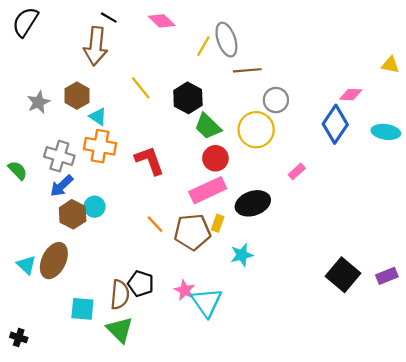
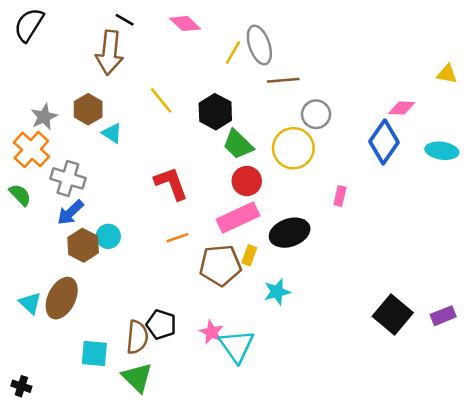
orange cross: (100, 146) -> (31, 149), moved, turned 32
pink rectangle: (297, 171) -> (340, 196), turned -35
orange line: (155, 224) -> (177, 238), moved, turned -66

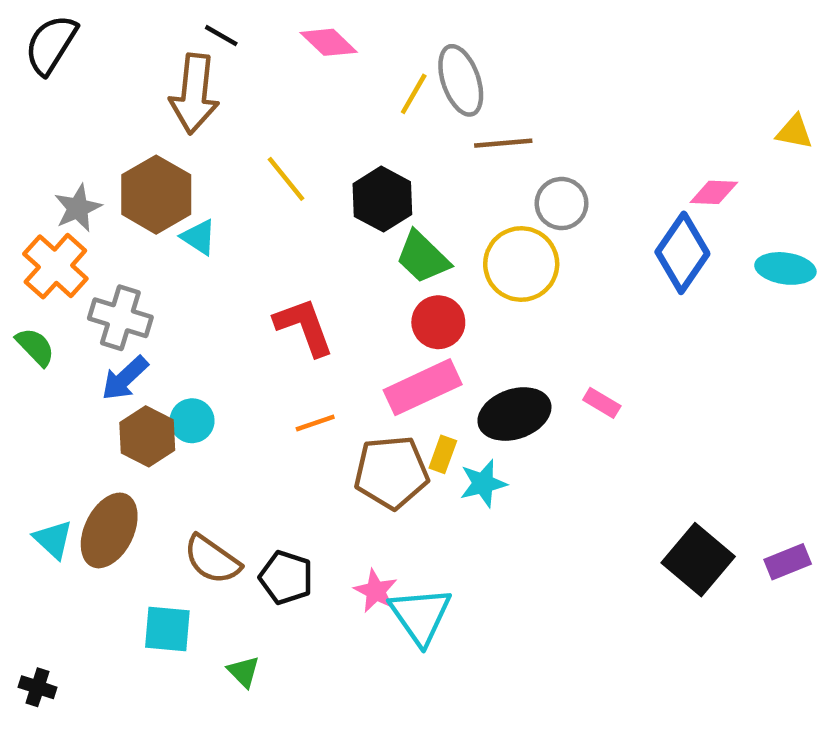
brown hexagon: (88, 109) -> (156, 195), size x1.4
pink rectangle: (340, 196) -> (602, 403), moved, turned -72
cyan star: (277, 292) -> (483, 483), moved
brown semicircle: (137, 337) -> (212, 560), moved, turned 120
green triangle: (137, 377) -> (244, 672), size x0.6

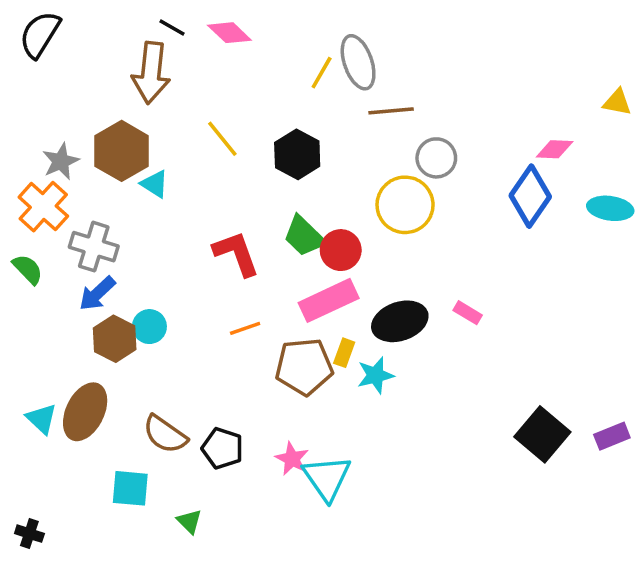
pink diamond: (329, 42) -> (229, 33), moved
green trapezoid: (423, 257) -> (304, 236), moved

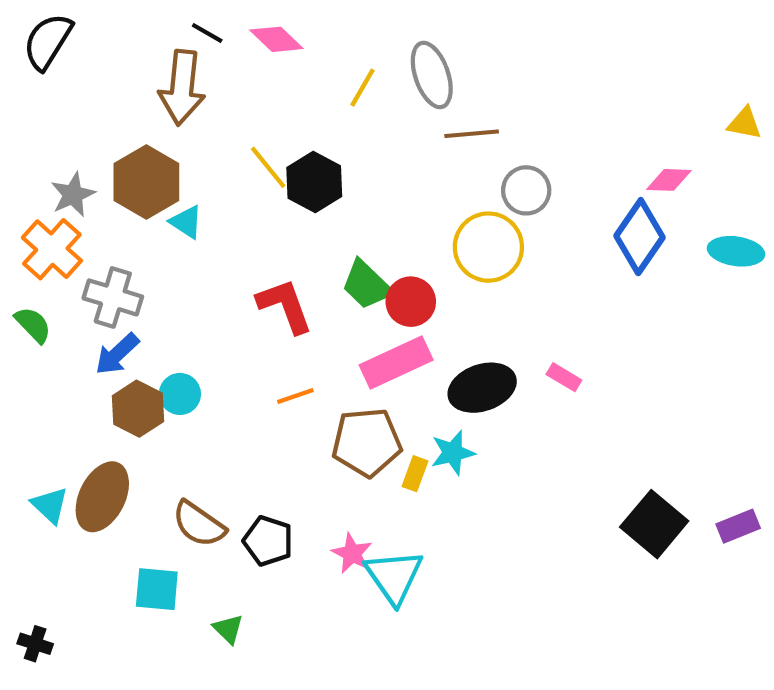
yellow line: (322, 73) -> (362, 88), moved
black hexagon: (297, 154) -> (314, 182), moved
yellow rectangle: (344, 353) -> (415, 474), moved

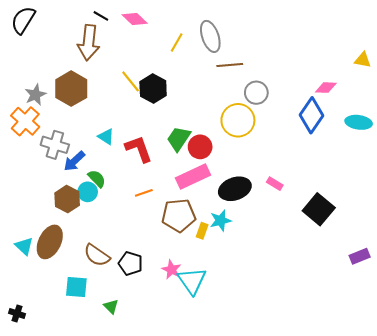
cyan triangle: (186, 222) -> (106, 137), moved
green trapezoid: (367, 285) -> (179, 139), turned 80
green semicircle: (33, 325) -> (97, 179), moved
blue arrow: (117, 354) -> (74, 161), moved
black square: (654, 524) -> (319, 209), moved

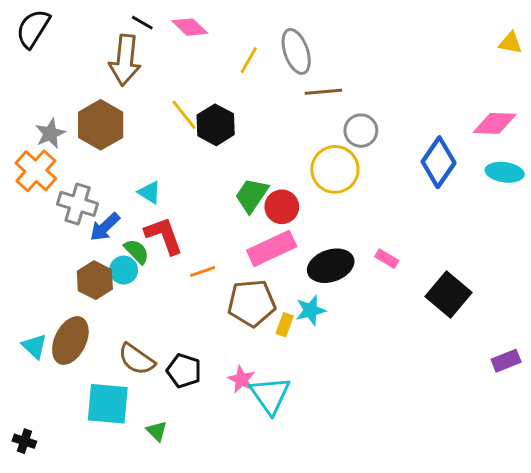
yellow triangle: (363, 60) -> (510, 43), moved
pink diamond: (326, 88) -> (495, 123), moved, size x1.4
red L-shape: (139, 149) -> (164, 236), moved
cyan square: (76, 287) -> (108, 404), size x1.4

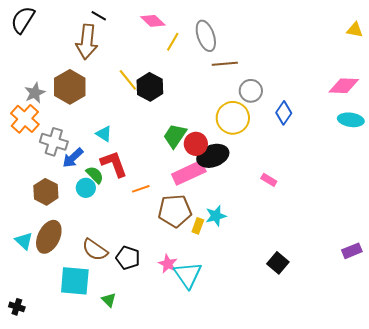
pink diamond: (190, 27) -> (153, 21), moved
blue diamond: (439, 162) -> (284, 113), moved, size x0.7
black ellipse: (331, 266) -> (213, 156), moved
brown hexagon: (95, 280) -> (46, 192), moved
black square: (449, 294) -> (278, 263), moved, size x0.7

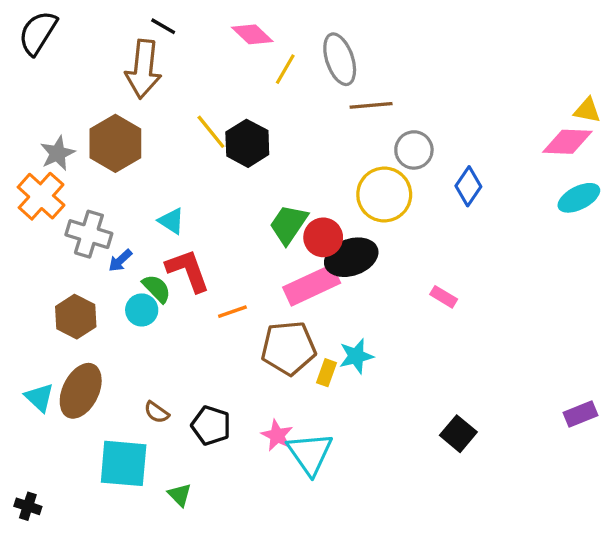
yellow triangle: (355, 30) -> (587, 110), moved
cyan ellipse: (351, 120) -> (579, 198), turned -35
blue arrow: (73, 158) -> (120, 260), size x0.7
brown semicircle: (95, 250) -> (157, 412), size x0.6

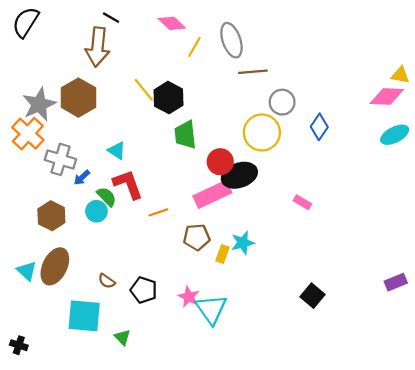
gray star: (58, 153) -> (39, 104), size x1.4
green trapezoid: (289, 224) -> (185, 135), moved, turned -40
brown pentagon: (289, 348) -> (197, 237), size x0.7

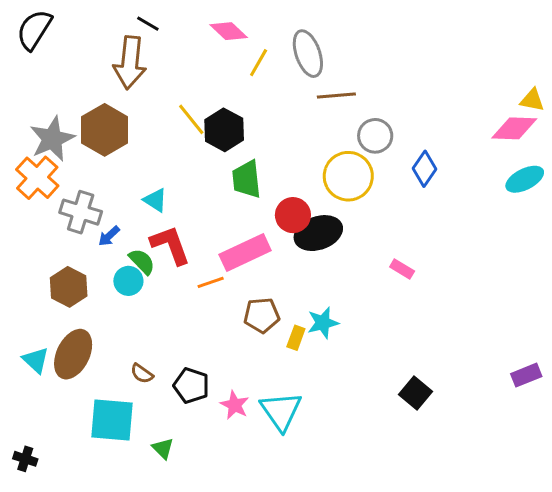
pink rectangle: (212, 194) -> (245, 252), moved
pink star: (189, 297) -> (235, 405), moved

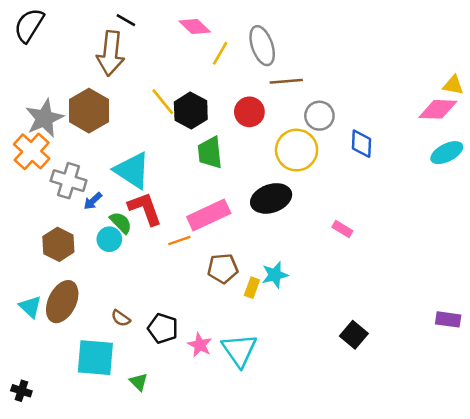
blue diamond: (425, 169) -> (361, 144), turned -32
cyan triangle: (155, 200) -> (132, 170), size x1.8
red circle: (293, 215) -> (249, 112), moved
purple rectangle: (526, 375) -> (448, 319), turned 30

